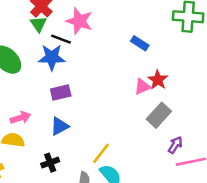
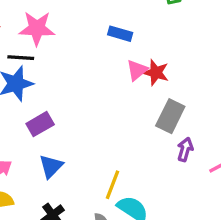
pink triangle: (142, 87) -> (137, 70), moved
purple arrow: (175, 145) -> (185, 149), moved

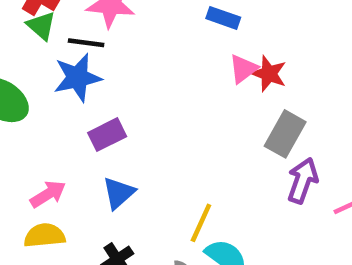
purple arrow: (185, 149) -> (303, 180), size x1.4

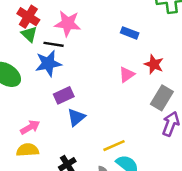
pink triangle: (243, 69) -> (127, 75), moved
blue triangle: (119, 193) -> (76, 117), moved
yellow line: (201, 223) -> (114, 146), turned 40

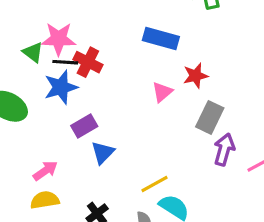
red cross: (28, 17) -> (88, 62), moved
pink star: (68, 24) -> (59, 39), moved
blue rectangle: (130, 33) -> (161, 38), size x1.5
red star: (154, 64) -> (196, 76), turned -30

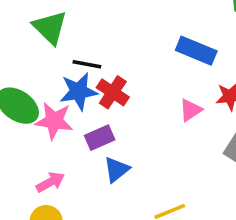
pink star: (59, 39) -> (54, 121), moved
green triangle: (33, 52) -> (50, 27), moved, size x1.5
red cross: (88, 62) -> (113, 92), moved

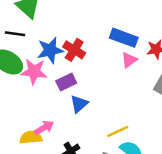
blue rectangle: (196, 51) -> (124, 38), moved
black line: (87, 64) -> (15, 34), moved
pink arrow: (50, 182) -> (44, 128), moved

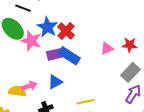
blue rectangle: (124, 38) -> (69, 56), moved
blue star: (50, 50) -> (47, 27), turned 30
blue triangle: (79, 104) -> (55, 82), moved

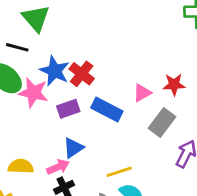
blue rectangle: (69, 56) -> (107, 109), moved
gray rectangle: (130, 72) -> (162, 122), moved
pink arrow: (29, 86) -> (58, 167), moved

